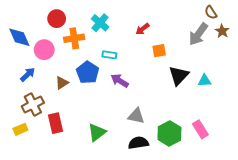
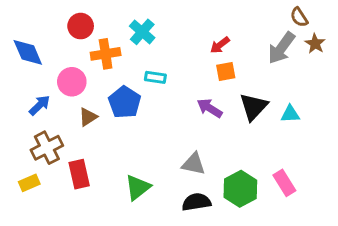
red arrow: (142, 29) -> (220, 45), moved
pink circle: (44, 50) -> (72, 82), moved
purple arrow: (120, 81) -> (210, 108), moved

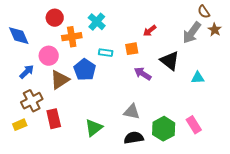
orange square: (226, 71) -> (132, 49), moved
black triangle: (254, 107) -> (170, 61), moved, turned -35
brown triangle: (88, 117) -> (60, 80), size x1.5

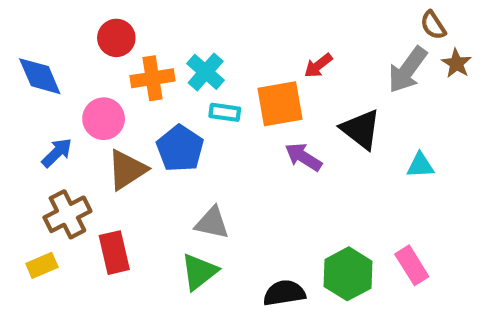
cyan cross: (97, 22) -> (206, 72), moved
orange square: (132, 49) -> (280, 104), size x1.6
gray triangle: (132, 112) -> (212, 223), moved

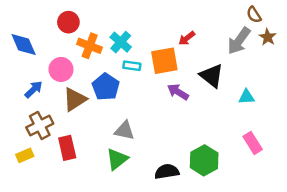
orange cross: (152, 78) -> (90, 46), turned 30
pink rectangle: (412, 265) -> (253, 143), moved

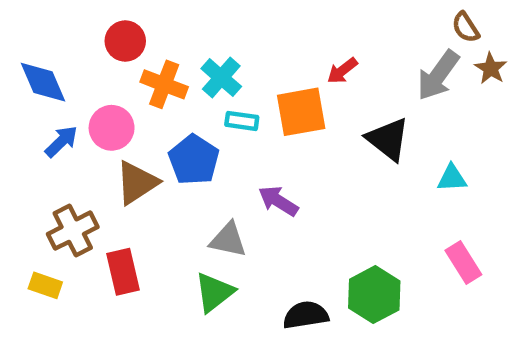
blue arrow: (34, 89) -> (61, 142), moved
purple arrow: (178, 92) -> (278, 201), moved
yellow rectangle: (25, 155) -> (45, 285), turned 42

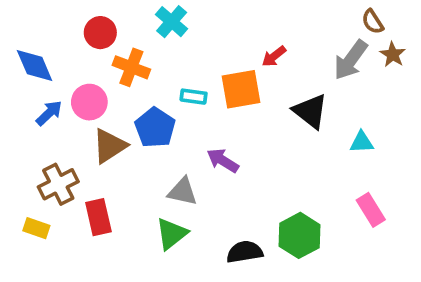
cyan cross: (221, 78) -> (172, 22), moved

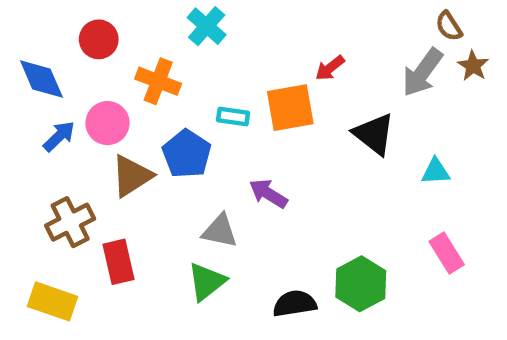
red circle: (100, 33) -> (99, 39), moved
yellow rectangle: (36, 228) -> (52, 301), moved, size x1.5

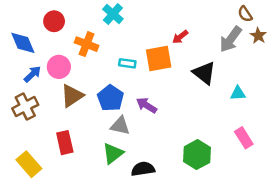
blue pentagon: (187, 154) -> (111, 98), moved
brown cross: (70, 222) -> (25, 107), moved
yellow rectangle: (52, 301) -> (29, 164), turned 30
black semicircle: (295, 304) -> (143, 169), moved

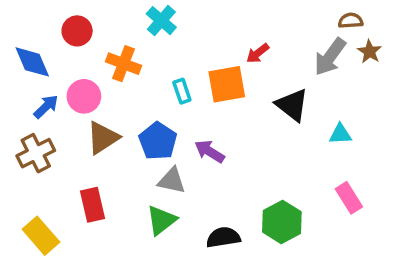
brown semicircle: (245, 14) -> (351, 21), turned 119
cyan rectangle: (127, 63) -> (182, 91), turned 63
black semicircle: (143, 169) -> (223, 237), moved

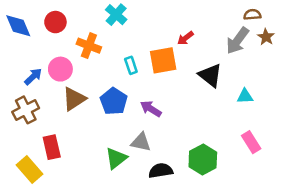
blue diamond: (32, 62) -> (18, 26), moved
gray triangle: (172, 181) -> (141, 142), moved
red rectangle: (93, 205) -> (52, 147), moved

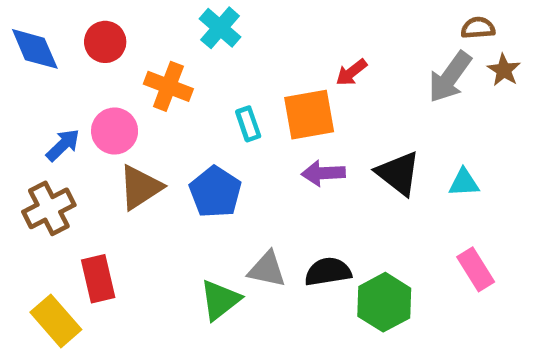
black triangle: (210, 75) -> (398, 173), moved
purple arrow: (151, 109) -> (323, 173), moved, turned -35
black semicircle: (161, 171) -> (328, 272), moved

